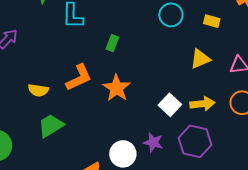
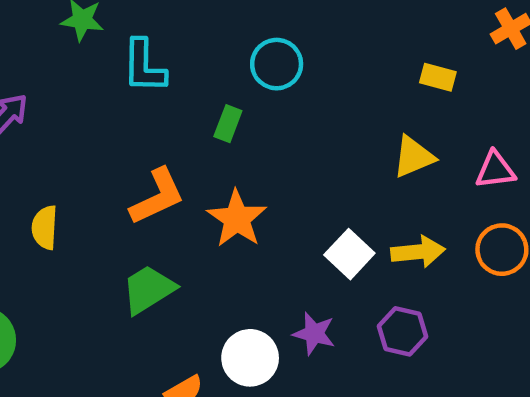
cyan circle: (171, 15) -> (277, 64), moved
yellow semicircle: (38, 90) -> (45, 228), moved, turned 84
green trapezoid: (51, 126) -> (148, 289), moved
purple hexagon: (195, 141) -> (402, 331), size x0.7

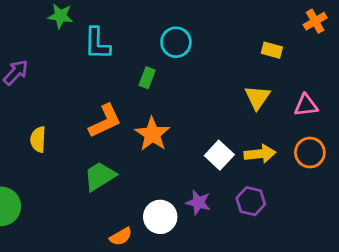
yellow triangle: (414, 157) -> (257, 97), turned -32

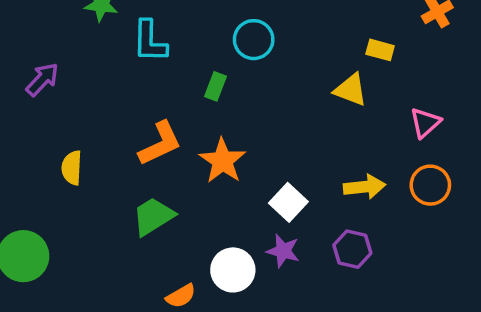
yellow triangle: (257, 97) -> (351, 90), moved, turned -44
pink triangle: (306, 105) -> (425, 123), turned -35
white square: (219, 155) -> (288, 202), moved

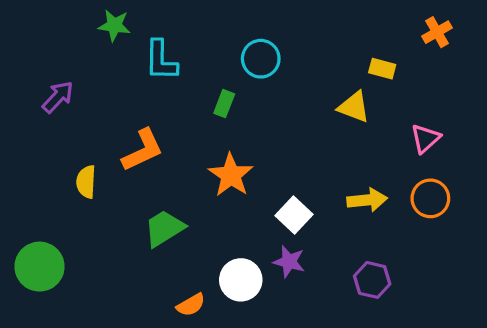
orange L-shape: (160, 144) -> (143, 150), moved
purple hexagon: (352, 249) -> (372, 280), moved

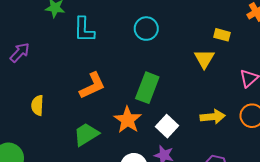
green rectangle: (224, 104) -> (147, 88), moved, size x1.8
yellow triangle: (354, 107) -> (204, 59), turned 40
orange L-shape: (143, 150) -> (92, 86), moved
orange star: (231, 175) -> (128, 120), moved

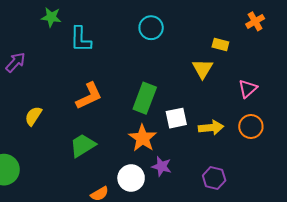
cyan circle: (146, 29) -> (151, 28), moved
yellow semicircle: (37, 105) -> (33, 116), turned 30
orange star: (128, 120) -> (143, 138), moved
white square: (167, 126) -> (176, 118), moved, turned 35

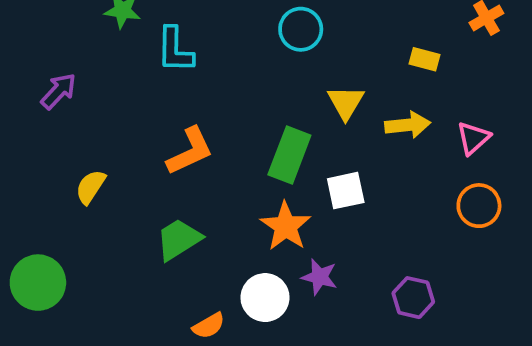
yellow triangle: (203, 69) -> (346, 102), moved
yellow arrow: (211, 128) -> (408, 125), moved

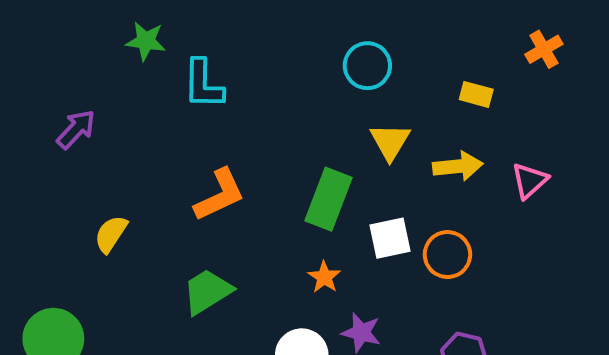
cyan circle: (301, 29) -> (367, 66), moved
orange circle: (479, 206) -> (447, 255), moved
orange star: (286, 226) -> (324, 277), size x0.6

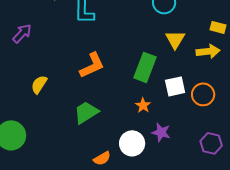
yellow rectangle: (476, 94) -> (218, 27), moved

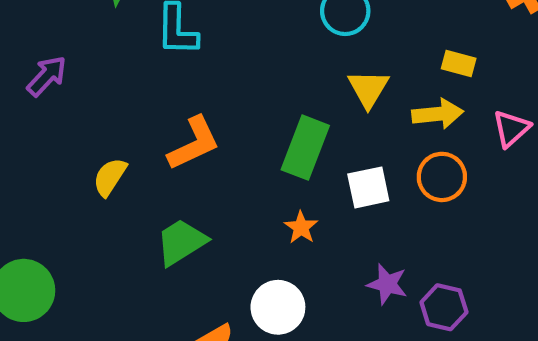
yellow semicircle: (39, 84) -> (110, 177), moved
orange circle: (203, 94) -> (442, 177), moved
purple star: (161, 132) -> (387, 284), moved

